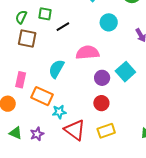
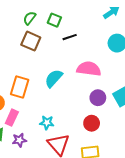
pink rectangle: (21, 80) -> (12, 118), moved
orange rectangle: (42, 96) -> (20, 87), moved, turned 70

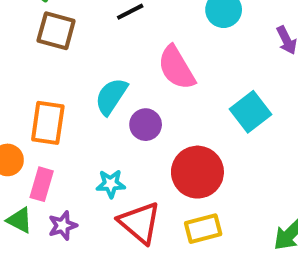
pink semicircle: (89, 69) -> (176, 68), turned -120
purple circle: (98, 98) -> (146, 125), moved
red circle: (92, 123) -> (197, 172), size x1.6

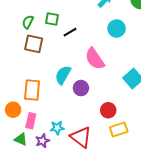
red circle: (197, 172) -> (108, 110), size x0.6
cyan star: (111, 184) -> (57, 128), moved
yellow rectangle: (203, 229) -> (119, 129), moved

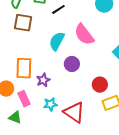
cyan semicircle: (63, 75) -> (57, 41), moved
pink rectangle: (31, 121) -> (24, 99), turned -35
purple star: (42, 141) -> (43, 80), moved

